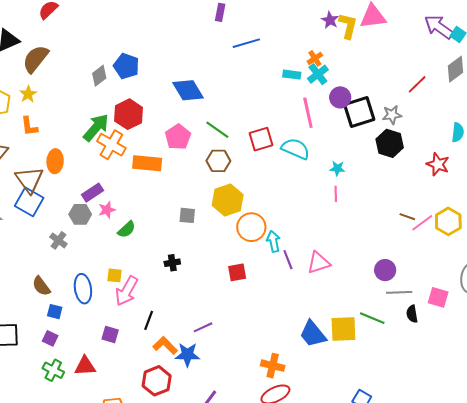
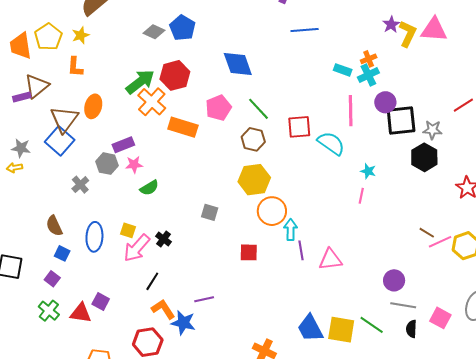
gray diamond: (99, 76) -> (154, 32), turned 50
gray square: (187, 215) -> (210, 212), moved
black cross: (172, 263) -> (163, 239), moved, turned 35
purple square: (110, 334) -> (101, 301), moved

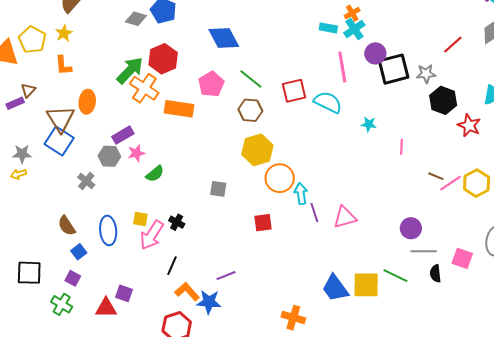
brown triangle: (37, 86) -> (28, 90), size x0.6
black hexagon: (424, 157) -> (443, 100), moved
pink line: (361, 196) -> (402, 147), moved
blue square: (62, 253) -> (79, 252), turned 35
green cross: (49, 311) -> (62, 304), moved

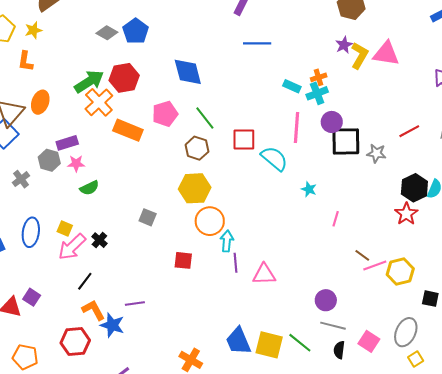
black hexagon: (443, 100) -> (414, 188), moved

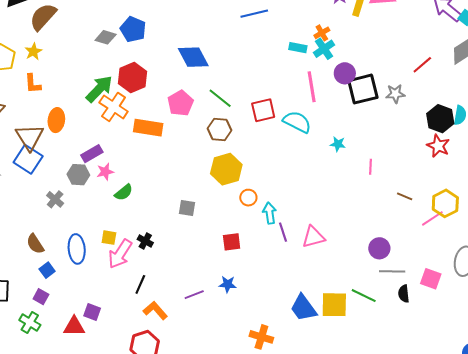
orange circle: (210, 221) -> (248, 198), size x0.6
pink line: (375, 265) -> (432, 218), moved
blue star: (112, 325) -> (228, 284), moved, size x0.7

